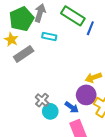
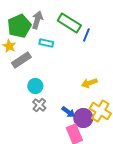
purple circle: (86, 95) -> (83, 118), moved
cyan circle: (50, 111) -> (35, 86), moved

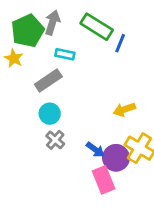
gray rectangle: (21, 60) -> (48, 80), moved

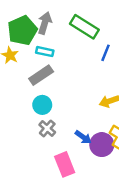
blue line: (120, 43) -> (106, 53), moved
cyan rectangle: (65, 54) -> (45, 52), moved
pink rectangle: (104, 180) -> (65, 164), moved

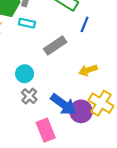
gray rectangle: (41, 75) -> (55, 46), moved
blue arrow: (83, 137) -> (63, 104), size x1.6

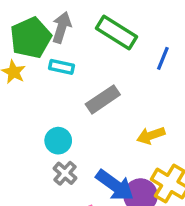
blue line: (85, 24) -> (163, 58), moved

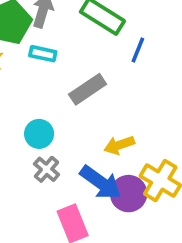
blue line: (163, 58) -> (138, 50), moved
yellow arrow: (151, 135) -> (119, 145), moved

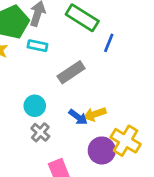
blue arrow: (101, 182) -> (78, 117), moved, size x0.6

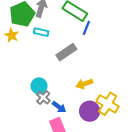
blue line: (109, 43) -> (86, 28), moved
cyan circle: (35, 106) -> (39, 86), moved
blue arrow: (78, 117) -> (59, 107), moved

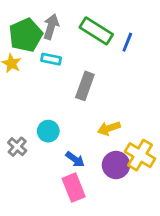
blue line: (86, 28) -> (127, 42), moved
gray rectangle: (66, 52) -> (85, 86), turned -36
gray cross: (43, 97) -> (17, 147), moved

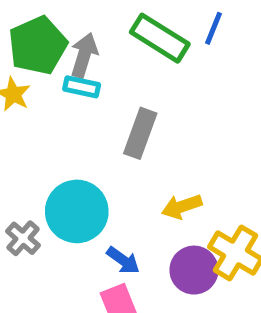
gray arrow: (51, 27) -> (84, 55), moved
blue line: (127, 42) -> (214, 28), moved
cyan circle: (48, 131) -> (77, 211), size x1.6

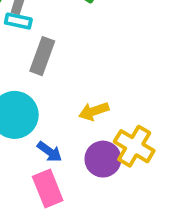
gray rectangle: (140, 133) -> (42, 56), moved

